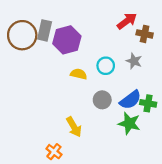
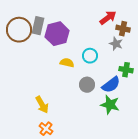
gray star: (134, 61) -> (116, 44), moved
green cross: (148, 103) -> (126, 70), moved
yellow arrow: (74, 127) -> (42, 105), moved

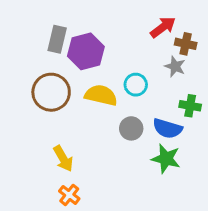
brown circle: (19, 30) -> (51, 92), moved
yellow semicircle: (67, 63) -> (101, 95), size x1.5
blue semicircle: (111, 85) -> (167, 128), turned 54

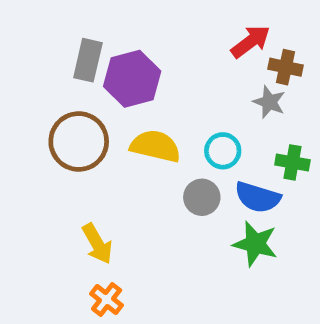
cyan circle: (136, 85) -> (223, 151), moved

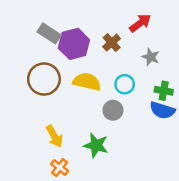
gray rectangle: (88, 60) -> (49, 33), turned -70
brown cross: (285, 67) -> (112, 43), moved, turned 36
blue semicircle: (258, 197) -> (162, 110), moved
green star: (255, 244) -> (96, 145), moved

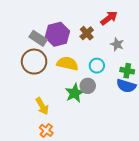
gray rectangle: (49, 33) -> (38, 38), moved
green star: (96, 145) -> (75, 93), moved, turned 30

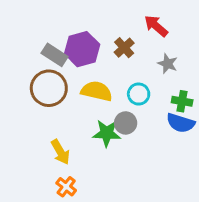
red arrow: (109, 18) -> (156, 26), turned -102
green star: (75, 93) -> (107, 133), turned 30

